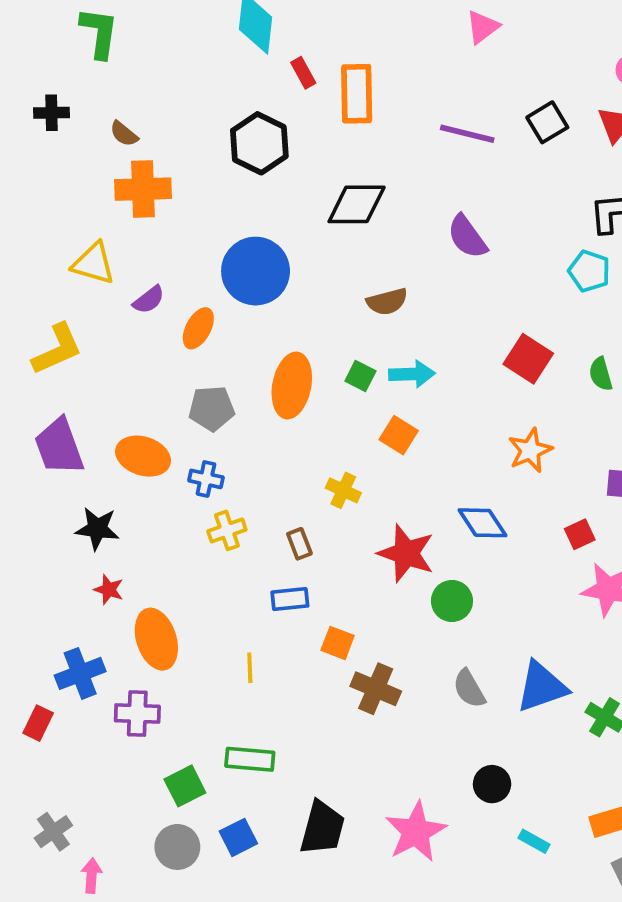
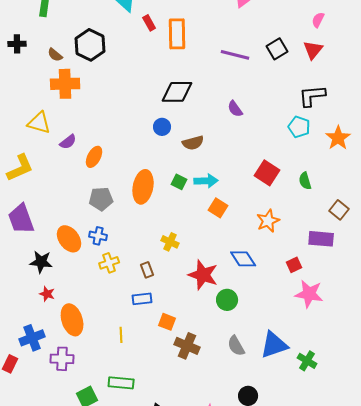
black hexagon: (259, 143) -> (90, 45), moved
purple semicircle: (467, 237) -> (235, 109), size x0.7
blue circle: (256, 271) -> (162, 127), moved, size x0.5
orange square: (399, 435) -> (218, 208), moved
orange ellipse: (143, 456) -> (69, 239), moved, turned 36

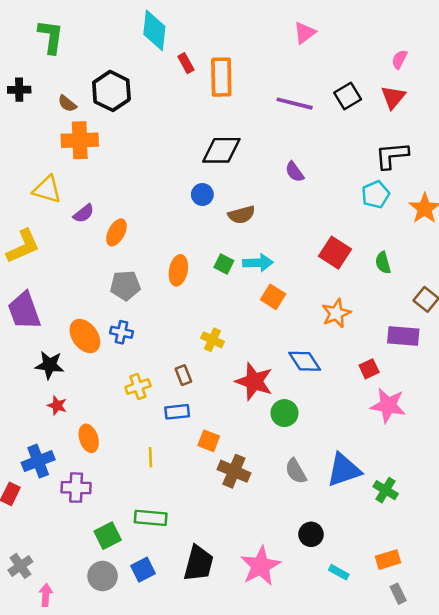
cyan pentagon: (299, 127) -> (375, 195), turned 30
orange ellipse: (143, 187) -> (178, 270), size x0.7
yellow cross: (109, 263) -> (138, 387), moved
orange ellipse: (72, 320) -> (89, 438), size x0.7

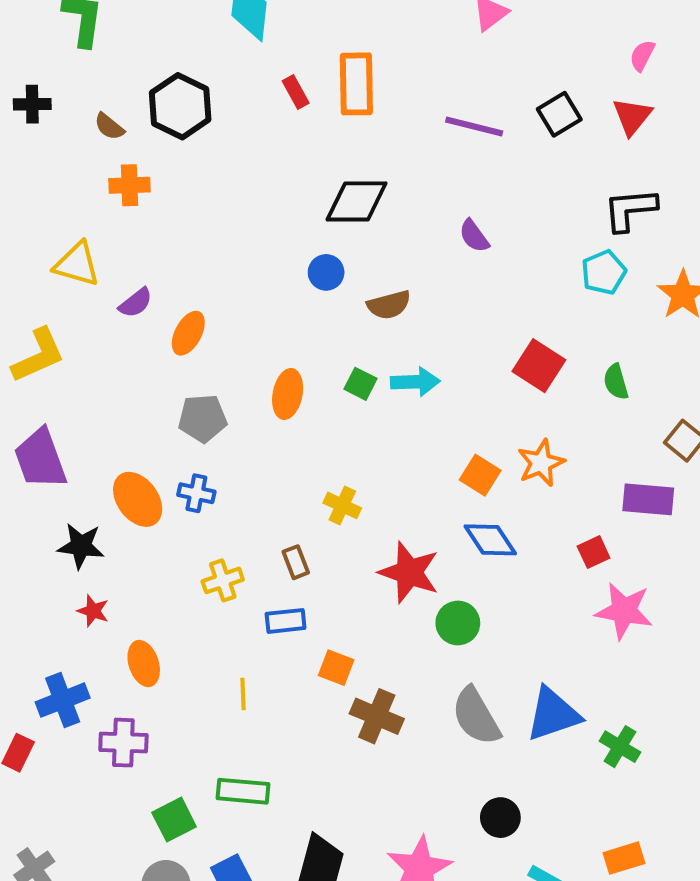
red rectangle: (186, 63) -> (296, 92), moved
orange cross: (80, 140) -> (130, 185), size x0.7
orange square: (273, 297) -> (480, 475), moved
gray semicircle: (296, 471) -> (476, 716), size x1.4

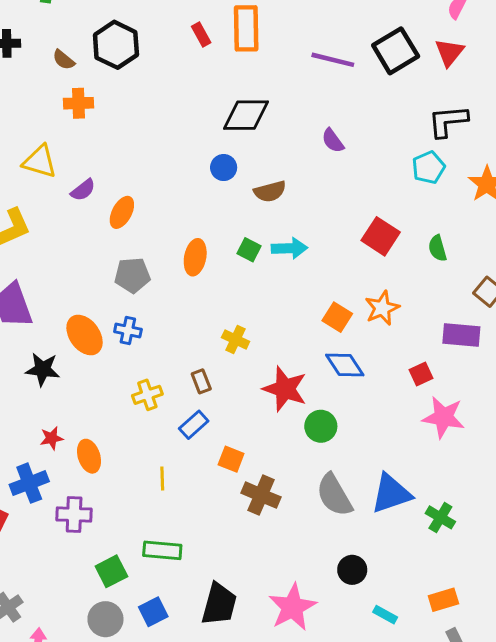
black square: (559, 114) -> (396, 51), size x1.4
red star: (93, 611) -> (52, 438), moved, turned -30
blue rectangle: (286, 621) -> (194, 425), turned -36

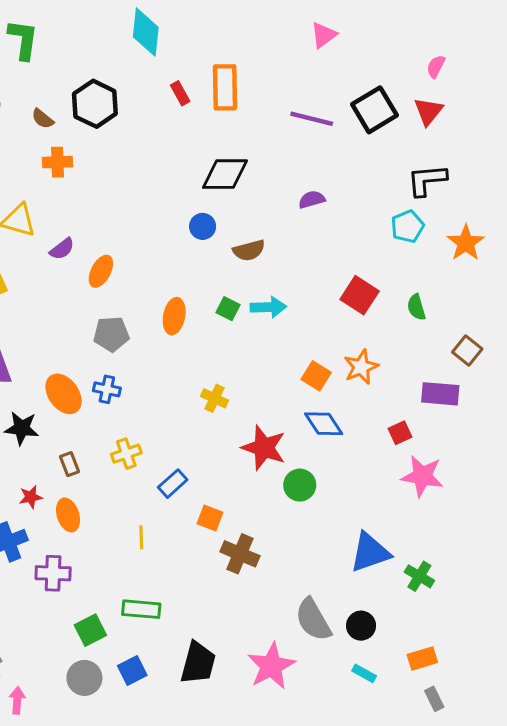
purple semicircle: (333, 141) -> (312, 199), turned 110
brown rectangle: (201, 381) -> (69, 464), moved
gray semicircle: (334, 495) -> (313, 620), moved
black circle: (352, 570) -> (361, 626), moved

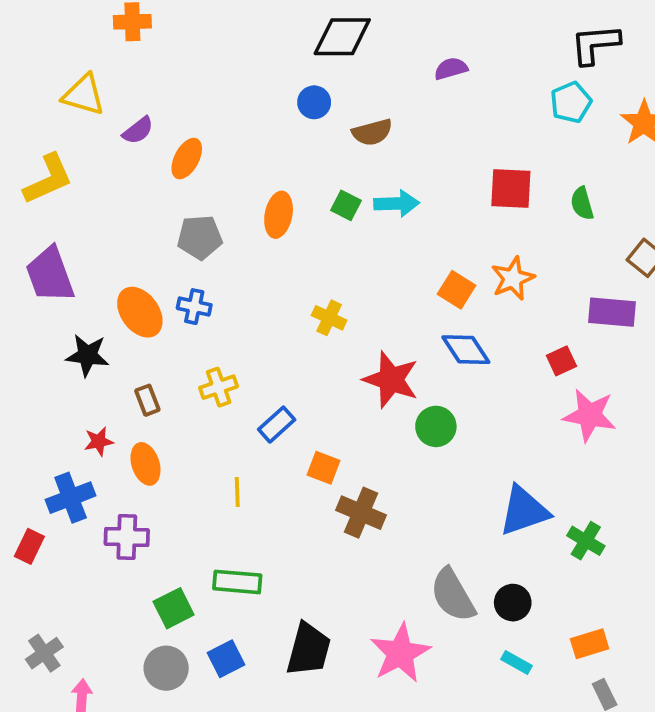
red square: (360, 295) -> (511, 189), turned -30

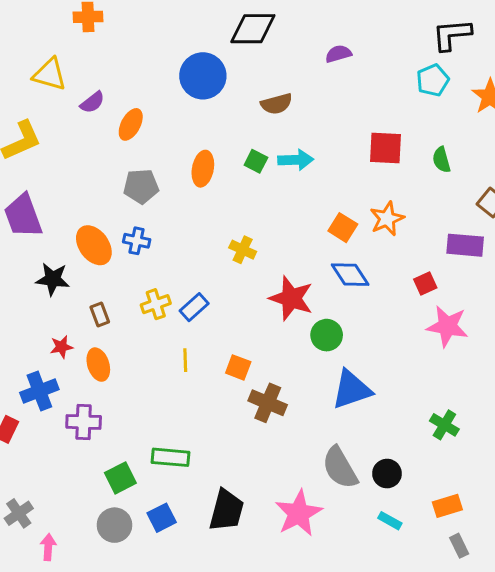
blue circle: (314, 102) -> (203, 76), moved, size x1.8
blue rectangle: (277, 425) -> (194, 307), moved
yellow line: (237, 492) -> (185, 360), moved
blue triangle: (524, 511) -> (352, 390), moved

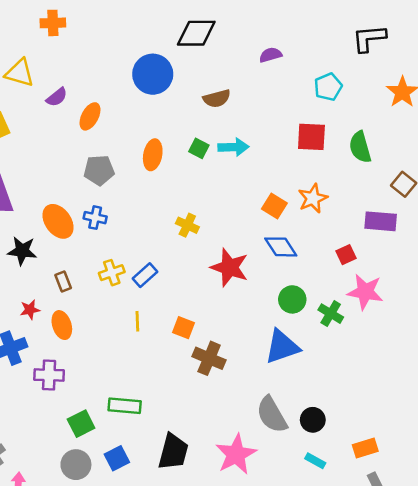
cyan pentagon: (433, 80) -> (328, 87), moved
green semicircle: (441, 160) -> (360, 147), size x1.4
green circle: (327, 335) -> (292, 299), moved
green cross: (444, 425) -> (331, 314), moved

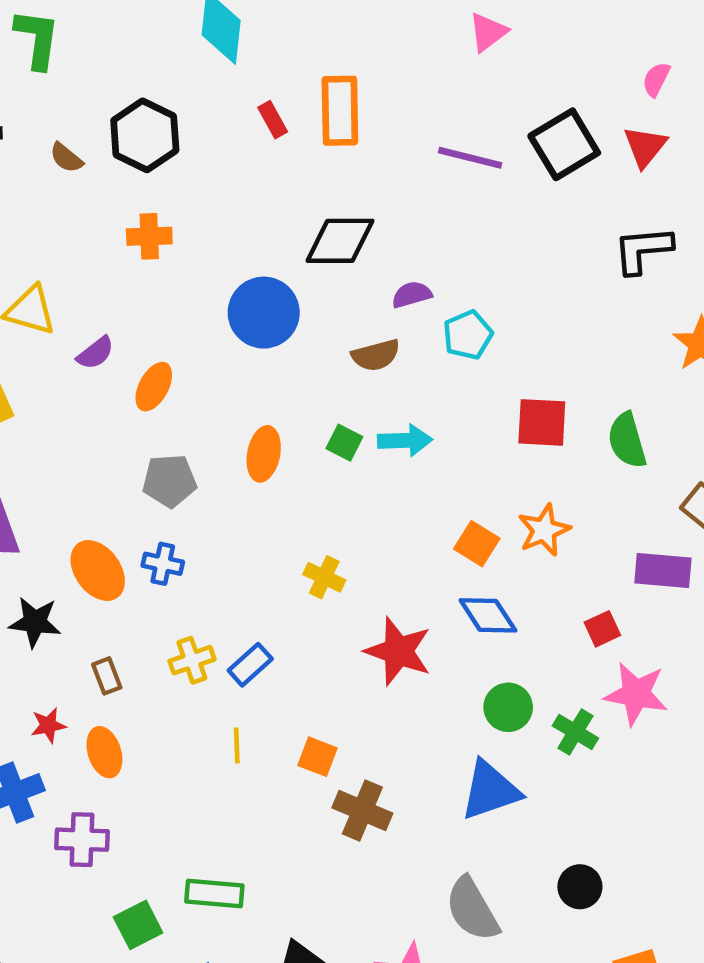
orange cross: (53, 23) -> (149, 236), moved
purple semicircle: (271, 55) -> (412, 295), moved
cyan pentagon: (328, 87) -> (468, 335), moved
black circle: (313, 420) -> (580, 887), moved

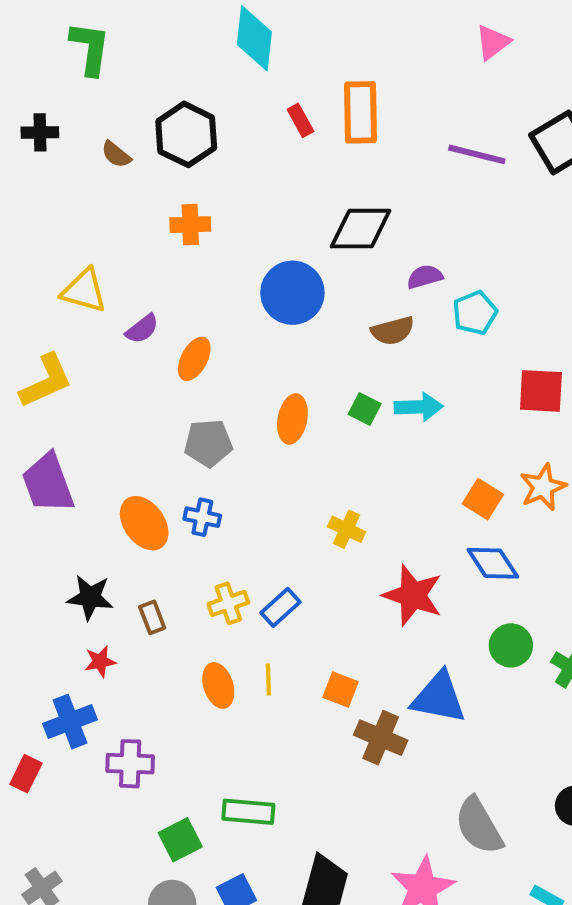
black star: (35, 622) -> (90, 597), moved
orange ellipse: (104, 752) -> (218, 686), moved
blue triangle: (490, 790) -> (439, 698), moved, turned 30

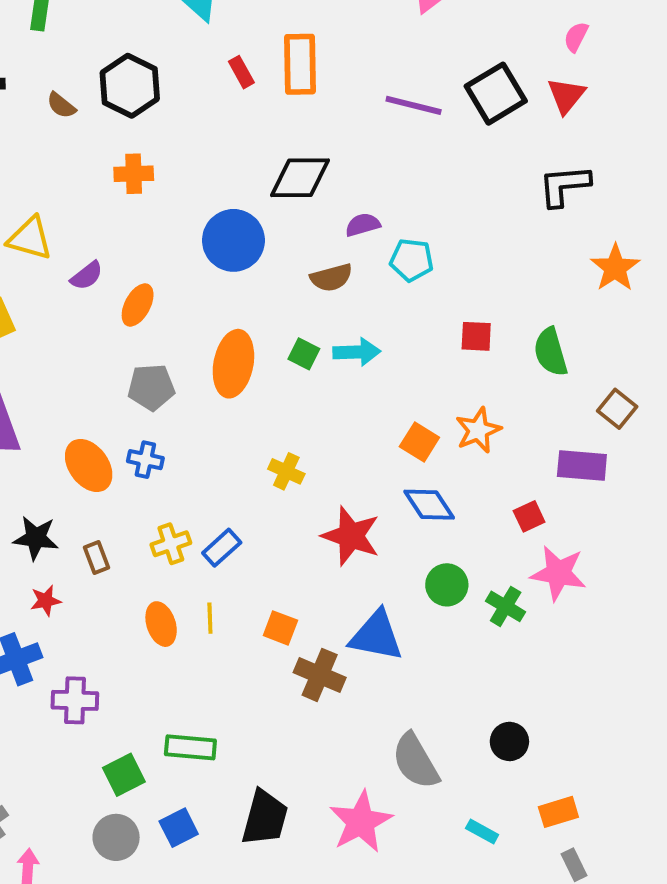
cyan pentagon: (475, 313) -> (412, 260), turned 30
red square: (541, 391) -> (476, 336), size x0.7
orange ellipse: (292, 419) -> (233, 364), size x1.4

